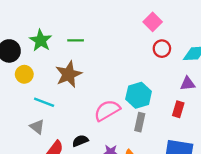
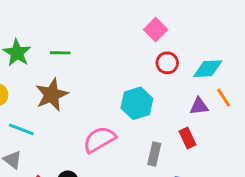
cyan hexagon: (139, 95) -> (137, 103), moved
red rectangle: (178, 109) -> (187, 138), turned -42
gray rectangle: (140, 122) -> (154, 154), moved

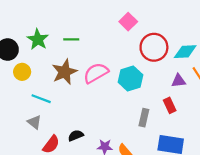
pink square: (156, 30) -> (128, 22), moved
red circle: (167, 63) -> (154, 47), size x1.6
pink semicircle: (99, 139) -> (96, 73), moved

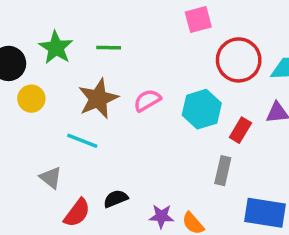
pink square: (128, 22) -> (198, 20), turned 30
pink semicircle: (96, 73) -> (147, 100), size x0.7
cyan line: (41, 99) -> (82, 141), moved
red rectangle: (170, 105) -> (240, 130), moved, turned 56

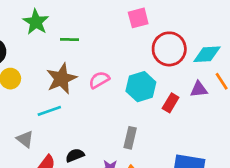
green star: (56, 48) -> (36, 22), moved
cyan line: (82, 141) -> (49, 111), turned -40
gray rectangle: (223, 171) -> (130, 138), moved

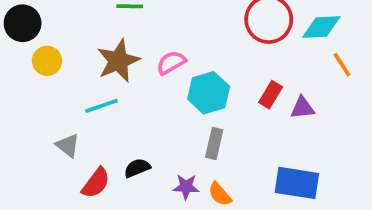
cyan hexagon: (141, 87) -> (209, 93), moved
purple triangle: (199, 89) -> (303, 108), moved

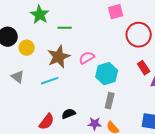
yellow circle: (47, 61) -> (27, 48), moved
red rectangle: (271, 95) -> (144, 68), moved, turned -64
gray triangle: (68, 145) -> (18, 77), moved

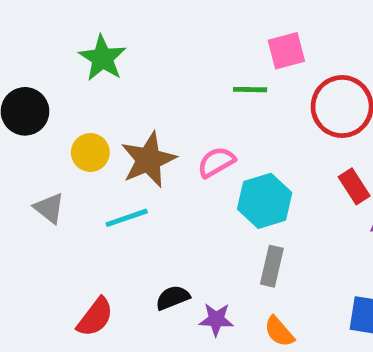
green line: (65, 28) -> (250, 90), moved
yellow circle: (27, 48) -> (90, 152), moved
red semicircle: (47, 122) -> (95, 317), moved
purple star: (95, 124) -> (216, 319), moved

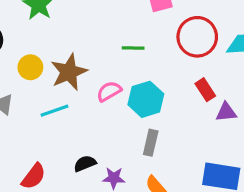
green line: (250, 90) -> (133, 48), moved
pink semicircle: (216, 162) -> (109, 91), moved

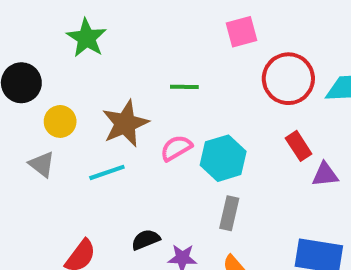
green line: (133, 48) -> (184, 87), moved
yellow circle: (30, 67) -> (60, 121), moved

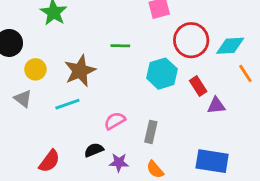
pink semicircle: (176, 148) -> (115, 121), moved
cyan hexagon: (223, 158) -> (162, 74), moved

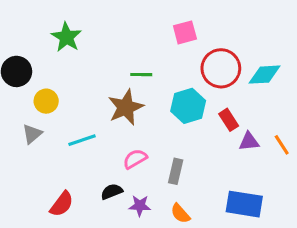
brown star: (80, 71) -> (126, 107), moved
orange line: (245, 74) -> (282, 145), moved
gray triangle: (23, 99) -> (32, 134), turned 42

